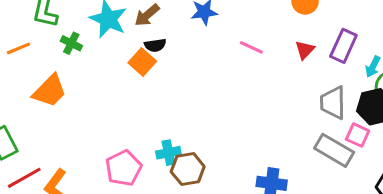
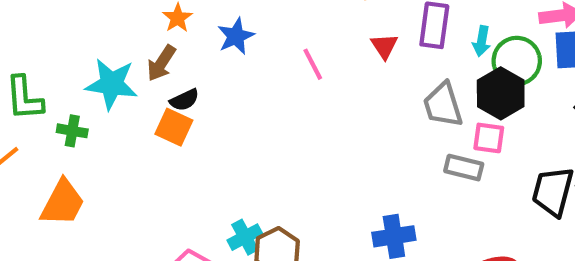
pink line: (251, 47) -> (313, 64), turned 55
gray rectangle: (334, 150) -> (464, 168), size x0.7

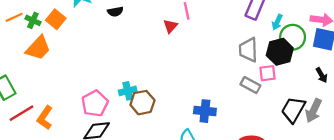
red triangle: (384, 46) -> (170, 26), moved
orange square: (174, 127) -> (56, 19), moved
green cross: (72, 131) -> (33, 20), moved
pink square: (489, 138) -> (267, 73), turned -30

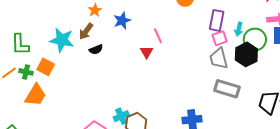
pink square: (267, 73) -> (220, 38), moved
gray rectangle: (250, 85) -> (227, 89), size x1.4

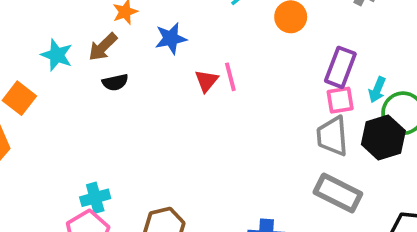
cyan star: (62, 40) -> (57, 55), size x0.7
red triangle: (147, 52) -> (206, 81), moved
cyan cross: (121, 116) -> (95, 198), moved

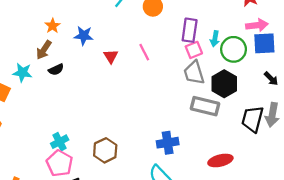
blue star: (171, 38) -> (84, 36), turned 30
cyan star: (57, 55) -> (22, 73), moved
pink line: (230, 77) -> (144, 52), moved
black hexagon: (383, 138) -> (224, 84), moved

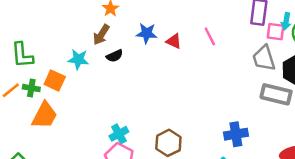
blue star: (84, 36) -> (147, 33), moved
pink square: (194, 50) -> (276, 32), moved, turned 30
red triangle: (111, 56) -> (174, 41), turned -32

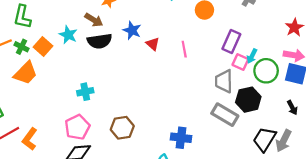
brown arrow: (101, 35) -> (94, 20), turned -108
black semicircle: (115, 56) -> (100, 41), size x1.6
cyan cross: (119, 134) -> (85, 92), moved

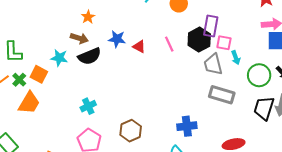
green cross: (22, 47) -> (19, 80), turned 32
cyan arrow: (252, 56) -> (236, 58), moved, turned -32
green circle: (266, 71) -> (259, 75), moved
black hexagon: (248, 100) -> (199, 40), moved

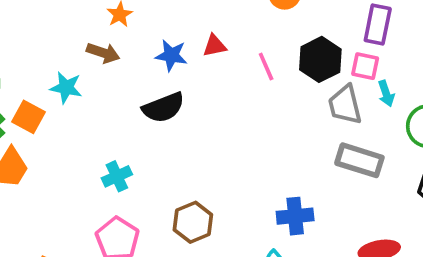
purple rectangle: (211, 26) -> (378, 25), moved
red triangle: (139, 47) -> (214, 46), moved, turned -40
black semicircle: (90, 56) -> (163, 108), moved

